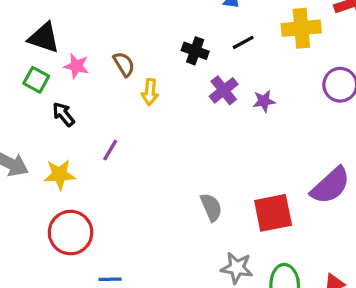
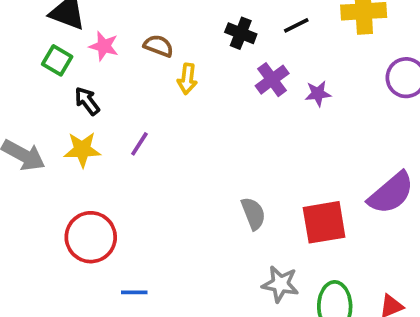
brown semicircle: (124, 64) -> (159, 46), turned -40
yellow star: (60, 175) -> (82, 150), moved

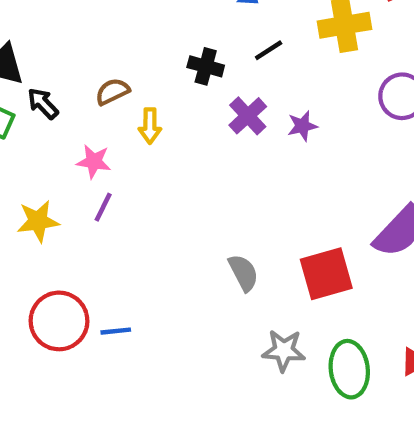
pink star: (104, 46) -> (94, 162), moved
brown semicircle: (159, 46) -> (112, 92), turned -40
black arrow: (87, 101) -> (43, 103), moved
blue line: (134, 292) -> (116, 331), moved

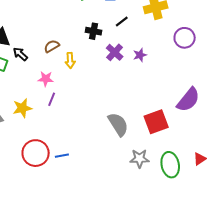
gray semicircle: (243, 273) -> (118, 124), size x1.4

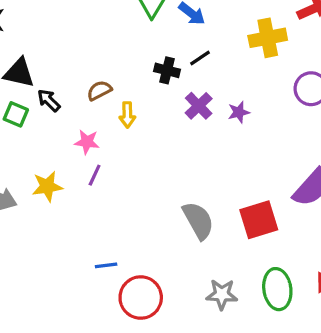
black line: (122, 22) -> (200, 58), moved
red circle: (36, 153) -> (141, 298), moved
gray star: (139, 158) -> (222, 294), moved

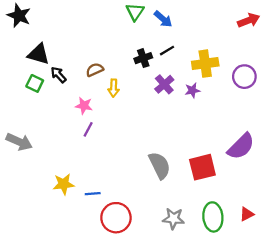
yellow cross: (268, 38) -> (205, 64), moved
black cross: (167, 70) -> (143, 58), turned -36
yellow star: (47, 186) -> (64, 184), moved

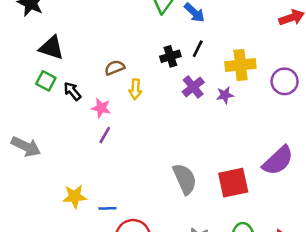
black line: (167, 51) -> (198, 49), turned -35
black arrow: (59, 75) -> (72, 91), moved

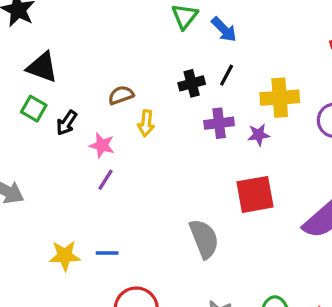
purple cross: (193, 87) -> (219, 123), turned 30
black arrow: (72, 91) -> (67, 123), turned -108
red square: (233, 183) -> (255, 194), moved
blue line: (107, 208) -> (107, 253), moved

